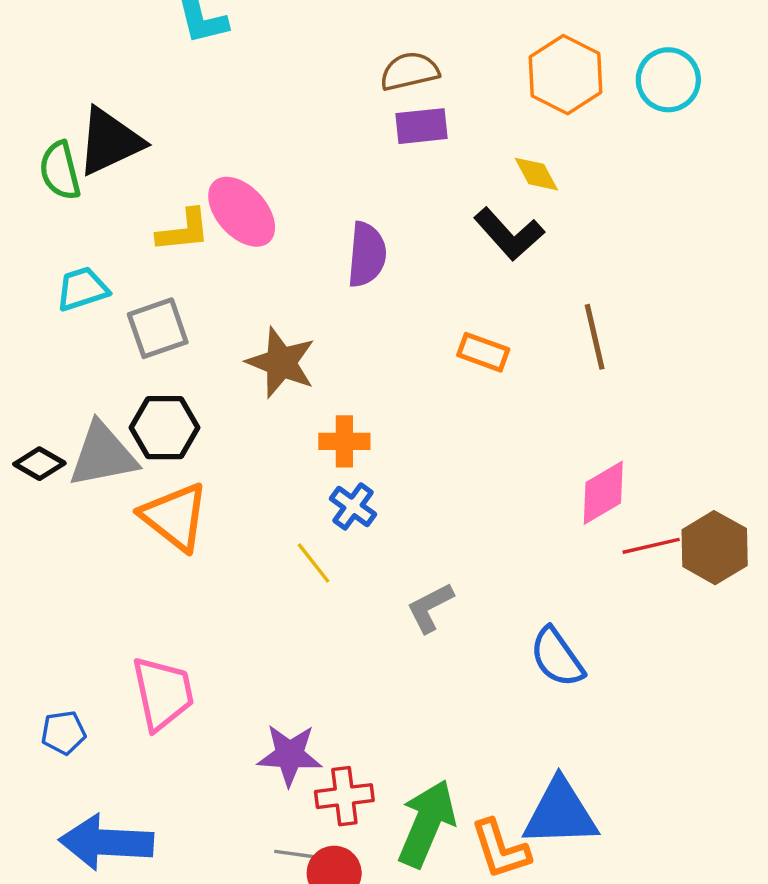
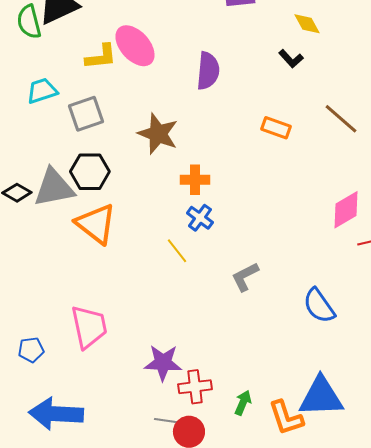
black L-shape: (509, 234) -> (291, 59), size x0.6
brown line: (595, 337) -> (341, 119), turned -36
green arrow: (427, 823) -> (243, 403), size x0.5

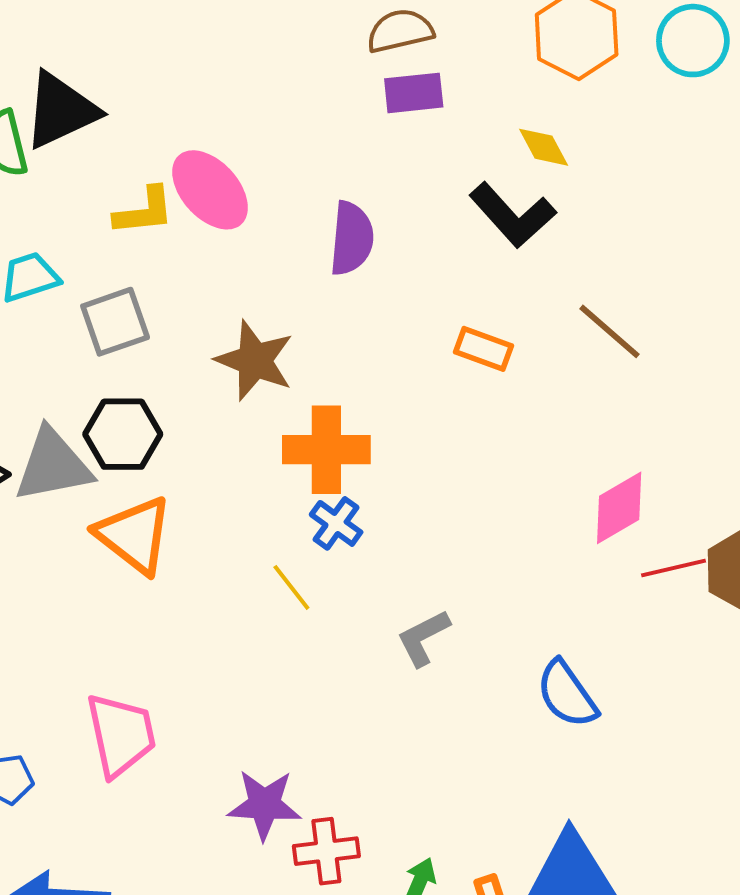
black L-shape: (291, 59) -> (513, 215), size x1.8
orange cross: (195, 180) -> (326, 450), size x1.5

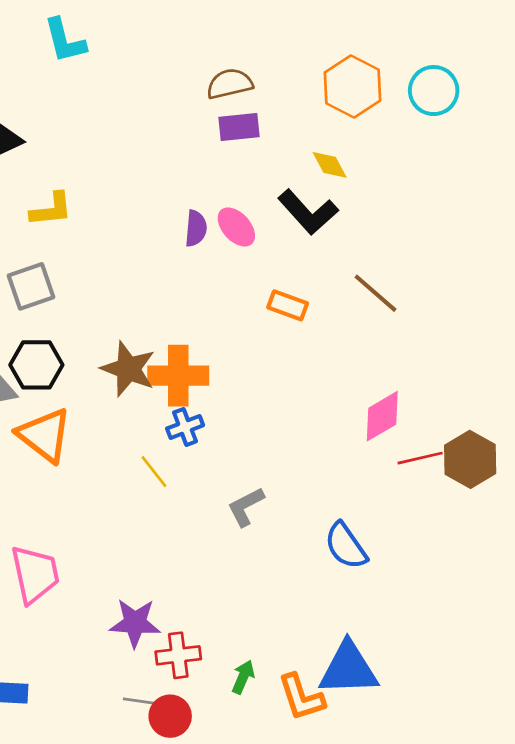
pink ellipse: (210, 190) -> (236, 227), moved, size x0.7
purple semicircle: (352, 238) -> (196, 228), size x0.7
brown star: (255, 361) -> (128, 369), moved
blue cross: (336, 523) -> (185, 427), turned 33

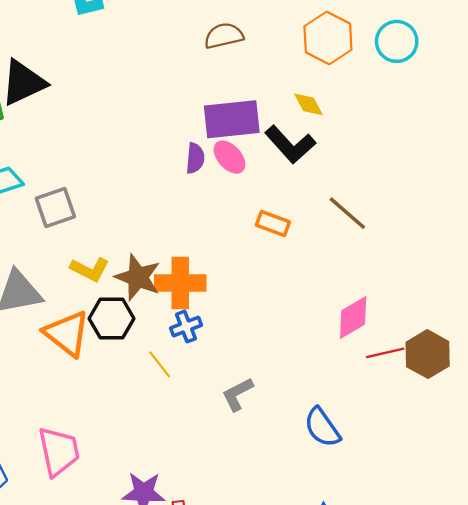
purple rectangle: (239, 127) -> (232, 119), moved, size x1.6
yellow L-shape: (51, 209) -> (90, 269), moved, turned 33
black hexagon: (36, 365) -> (112, 319), moved

